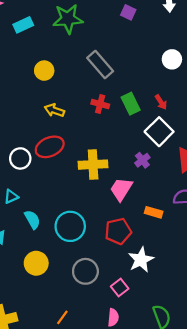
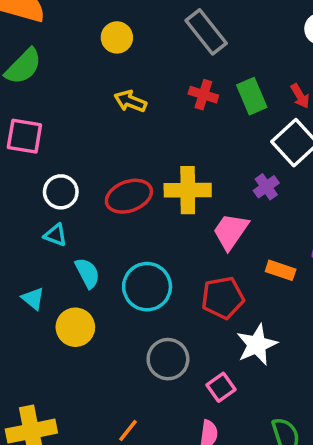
red ellipse: (50, 147) -> (129, 196), moved
white circle: (20, 158) -> (61, 192), moved
cyan triangle: (11, 197) -> (55, 235), turned 42
yellow circle: (36, 263) -> (75, 327), moved

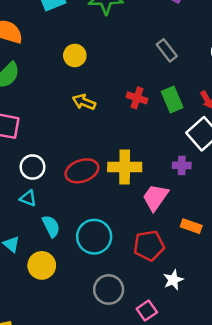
gray rectangle: (206, 32) -> (167, 50), moved, size x0.7
purple cross: (266, 187) -> (182, 165), turned 36
white star: (257, 345) -> (173, 280), size x0.7

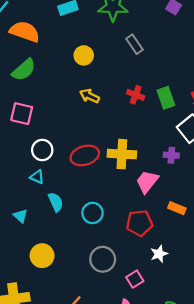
gray rectangle: (167, 50) -> (135, 44), moved
cyan circle: (94, 237) -> (92, 213), size x0.7
yellow circle: (42, 265) -> (42, 256), moved

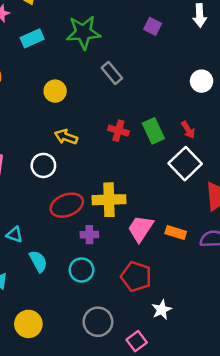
white circle: (42, 150) -> (43, 165), moved
purple cross: (171, 155) -> (89, 235), moved
orange rectangle: (177, 208) -> (176, 233), moved
red pentagon: (139, 223) -> (136, 277), turned 30

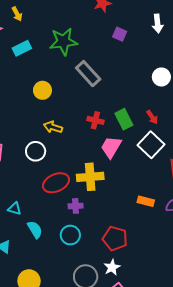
gray rectangle: (112, 73) -> (88, 74), size x1.4
pink trapezoid: (141, 229) -> (111, 147), moved
white star: (162, 310) -> (112, 267), moved

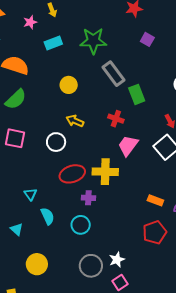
green rectangle: (124, 119) -> (137, 94), moved
cyan triangle: (15, 209) -> (30, 194), turned 32
red pentagon: (115, 238) -> (155, 232), moved, turned 30

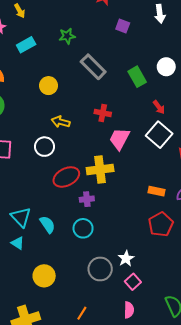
green star: (93, 41) -> (67, 36), size x0.6
green rectangle: (137, 94) -> (137, 77), moved
cyan triangle: (30, 194) -> (21, 217), moved, size x1.5

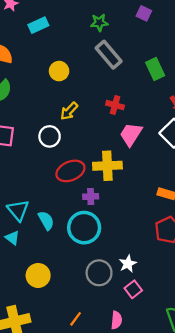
green star: (67, 36) -> (99, 23), moved
yellow arrow: (61, 122) -> (69, 111), turned -66
cyan circle: (83, 228) -> (84, 228), size x1.5
pink semicircle: (129, 310) -> (116, 320), moved

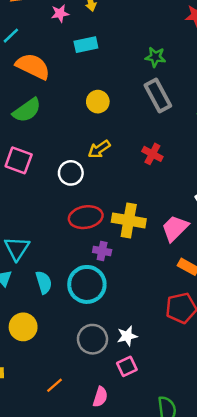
pink trapezoid: (131, 134) -> (175, 228), moved
cyan semicircle: (46, 220) -> (44, 282), moved

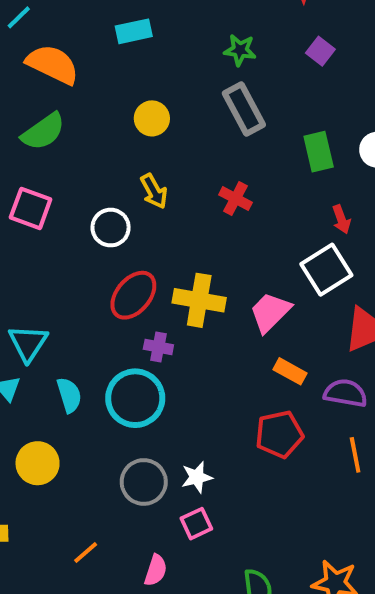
yellow arrow: (99, 149) -> (154, 191), turned -85
red ellipse: (86, 217) -> (133, 295), turned -40

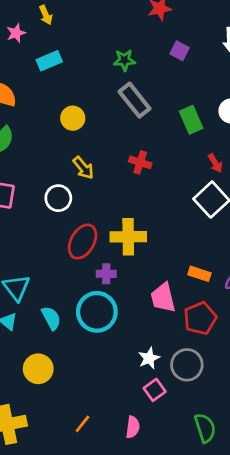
pink trapezoid: (270, 312) -> (163, 298), moved, turned -48
gray circle: (144, 482) -> (187, 365), moved

